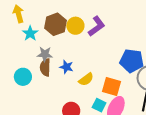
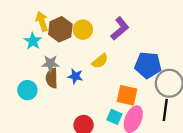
yellow arrow: (18, 14) -> (42, 21), moved
purple L-shape: (97, 26) -> (120, 29), moved
yellow semicircle: (86, 79) -> (100, 61), moved

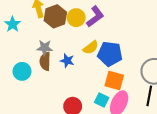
purple L-shape: (120, 29) -> (95, 17), moved
cyan star: (33, 41) -> (13, 24), moved
blue pentagon: (148, 65) -> (110, 54), moved

